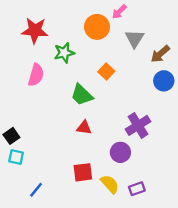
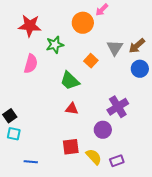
gray triangle: (134, 39) -> (115, 48), moved
blue line: (36, 190) -> (31, 162), turned 56

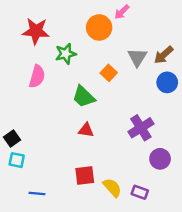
purple circle: (103, 130) -> (160, 159), moved
purple rectangle: (117, 161) -> (140, 192), turned 40

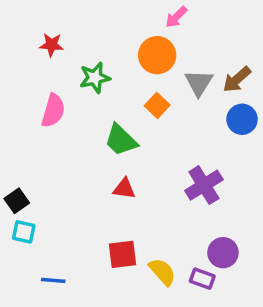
orange circle: (99, 27) -> (157, 55), moved
red star: (36, 31) -> (51, 45), size x0.6
purple circle: (160, 159) -> (223, 253), moved

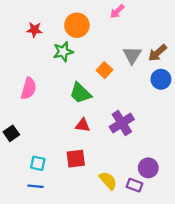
orange circle: (157, 55) -> (77, 25), moved
pink semicircle: (53, 111) -> (29, 88), moved
purple cross: (204, 185) -> (122, 123), moved
cyan square: (24, 232) -> (38, 163), moved
red square: (122, 254) -> (76, 159), moved

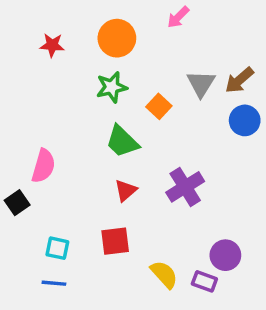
green star: (63, 52) -> (112, 87), moved
pink semicircle: (29, 88) -> (43, 166), moved
red triangle: (83, 125) -> (126, 190), turned -49

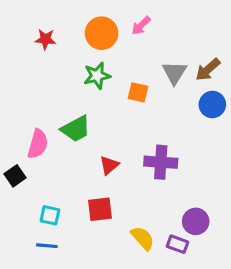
pink arrow: (178, 17) -> (141, 26), moved
orange square: (159, 106) -> (138, 92), turned -30
green trapezoid: (122, 141) -> (76, 129), moved, turned -72
purple cross: (185, 187) -> (161, 162), turned 36

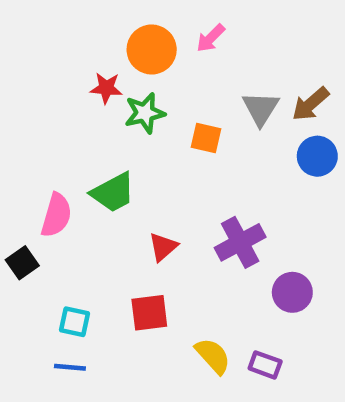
red star: (45, 39) -> (106, 88), moved
purple cross: (161, 162) -> (240, 242), turned -32
purple circle: (196, 221) -> (292, 292), moved

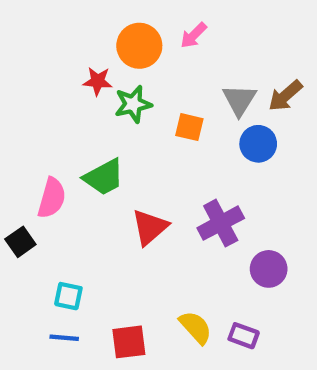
blue circle: (317, 156) -> (258, 144), moved
red triangle: (163, 247) -> (150, 227), size x1.4
red square: (149, 313) -> (129, 342), moved

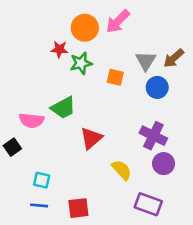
pink arrow: (194, 35) -> (118, 21), size x1.5
pink semicircle: (52, 198) -> (31, 120), turned 80
purple cross: (221, 223) -> (153, 136), moved, turned -36
yellow semicircle: (196, 327) -> (122, 170), moved
purple rectangle: (244, 336) -> (148, 204), size x1.5

